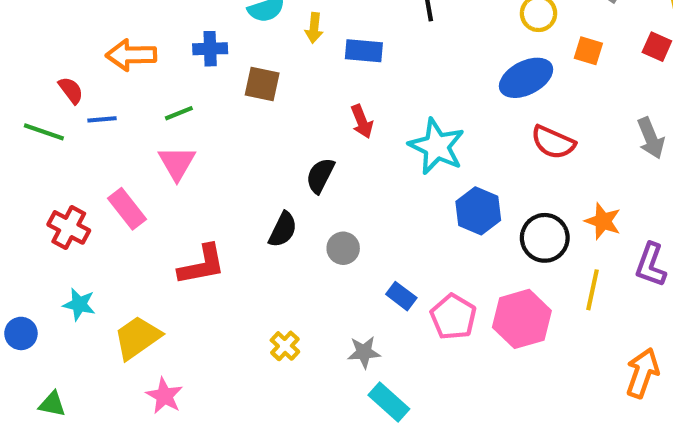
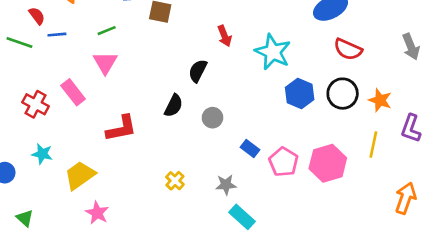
black circle: (545, 238) -> (343, 94), moved
green triangle: (52, 404) -> (25, 218), turned 30

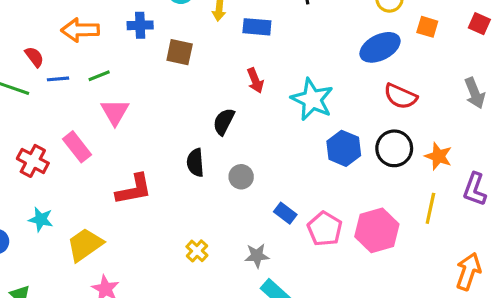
green line: (107, 31) -> (99, 76), moved
black semicircle: (174, 106) -> (195, 163), turned 150

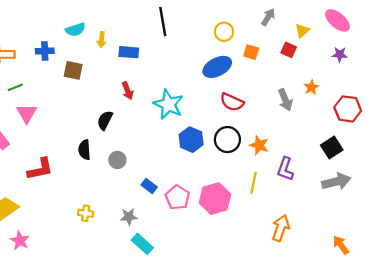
yellow cross: (197, 251) -> (86, 213), turned -35

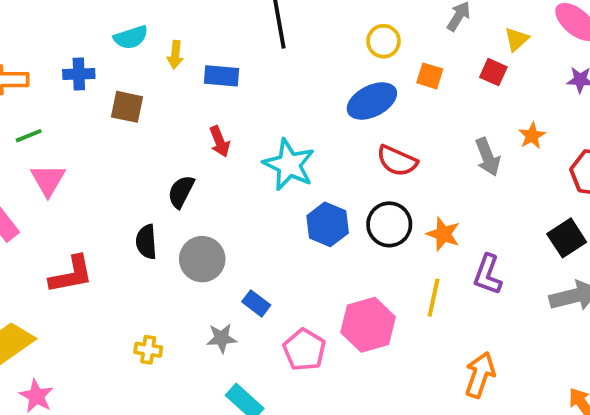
gray circle: (117, 160) -> (202, 259), size x1.5
pink pentagon: (178, 197) -> (304, 350), moved
gray star: (129, 217) -> (221, 338), moved

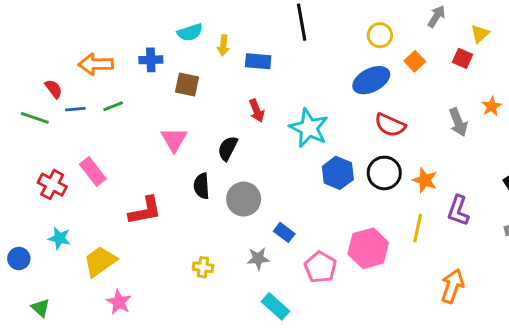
orange square: (430, 76) -> (415, 61), turned 30
pink triangle: (48, 180) -> (174, 140), moved

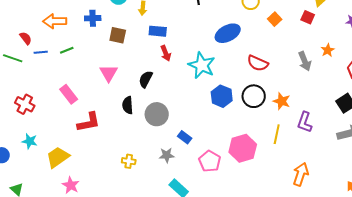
blue rectangle: (258, 61) -> (158, 31), moved
blue ellipse: (371, 80) -> (228, 33), moved
pink rectangle: (93, 172) -> (69, 94), moved

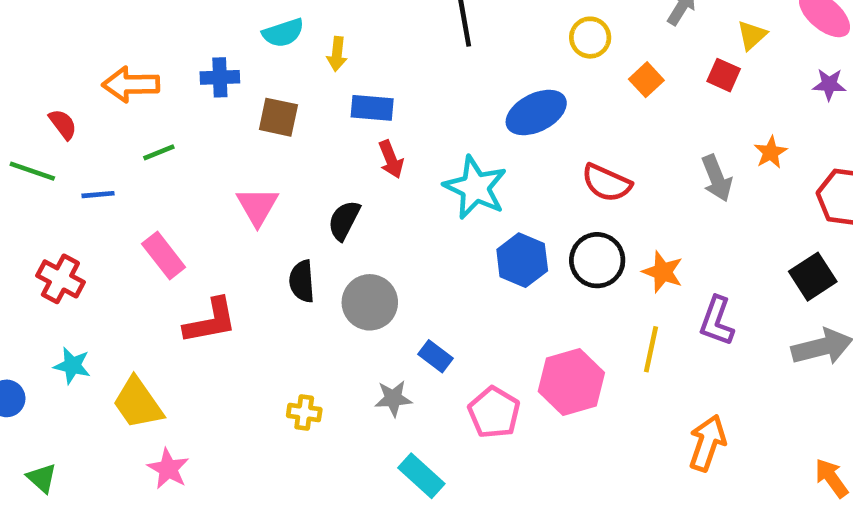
blue line: (41, 52) -> (98, 195), moved
yellow trapezoid: (58, 157) -> (138, 403), turned -90

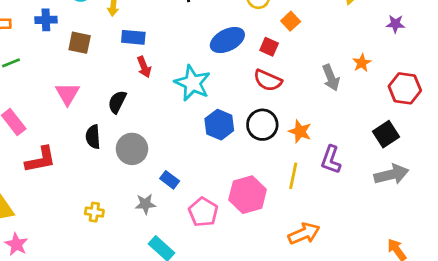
red square: (724, 75) -> (269, 47), moved
orange arrow: (707, 443) -> (304, 234), moved, turned 48

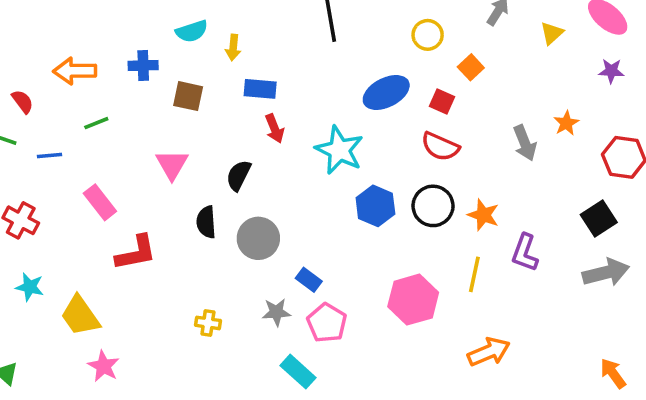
pink pentagon: (203, 212) -> (327, 323), moved

